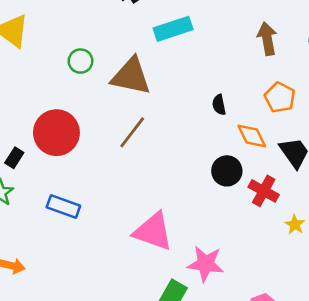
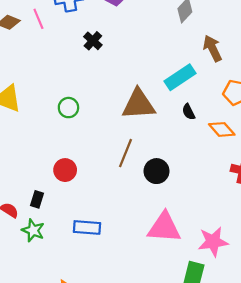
cyan rectangle: (173, 29) -> (180, 77), moved
brown triangle: (131, 76) -> (139, 104), moved
red circle: (56, 133) -> (65, 170), size x0.6
black circle: (227, 171) -> (157, 171), moved

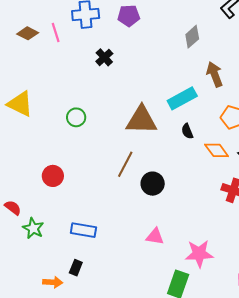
red circle: (65, 170) -> (53, 176), moved
black rectangle: (37, 199) -> (76, 268), moved
pink triangle: (164, 227) -> (155, 236), size x0.6

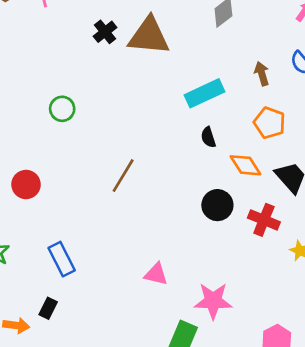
brown arrow: (215, 74) -> (262, 74), moved, size x0.7
brown triangle: (141, 120) -> (149, 36), moved
black circle: (153, 184) -> (217, 205), moved
blue rectangle: (83, 230) -> (62, 259), turned 50

